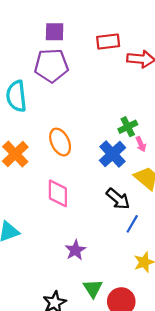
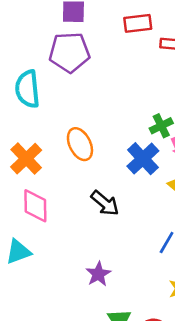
pink diamond: (58, 193) -> (35, 206), moved
black arrow: (118, 199) -> (105, 203), moved

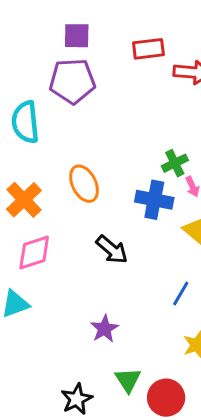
blue cross: (143, 159) -> (154, 200), turned -36
pink diamond: (35, 206) -> (34, 253), turned 72

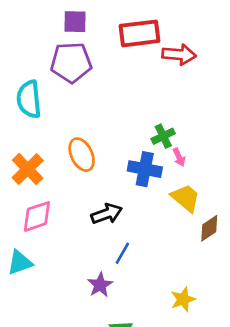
red rectangle: (148, 49) -> (140, 33), size x1.4
black arrow: (112, 250) -> (107, 214), turned -60
blue line: (181, 294) -> (122, 253), moved

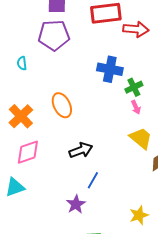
cyan semicircle: (29, 99) -> (22, 63), size x0.5
green cross: (163, 136) -> (134, 87), moved
blue cross: (145, 169) -> (110, 69), moved

